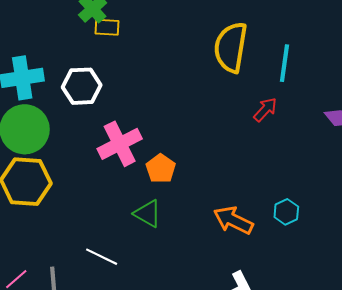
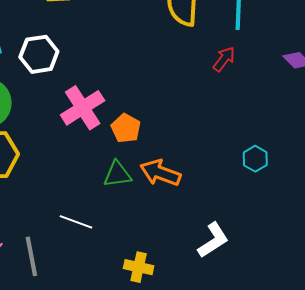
green triangle: (148, 214) -> (117, 174), turned -32
orange arrow: (233, 220) -> (160, 173), moved

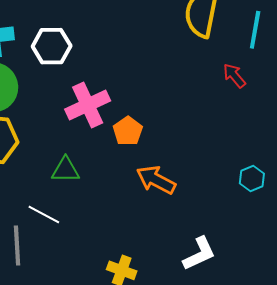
red arrow: (224, 59) -> (234, 76), turned -84
green triangle: (117, 174) -> (66, 170), moved
white line: (76, 222) -> (44, 214), moved

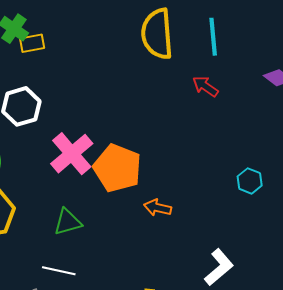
orange pentagon: (128, 131) -> (117, 168), size x1.6
orange arrow: (156, 180) -> (158, 208), size x0.7

